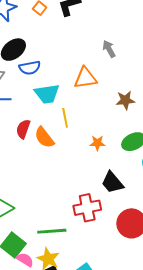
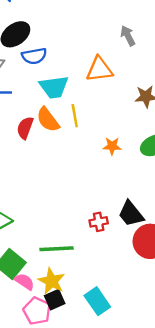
orange semicircle: (44, 137) -> (48, 120), moved
black trapezoid: (112, 182) -> (131, 214), moved
red cross: (87, 208) -> (99, 222), size x0.6

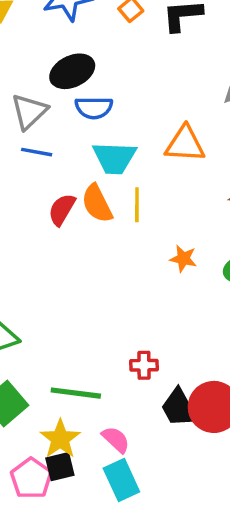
black trapezoid: (131, 214) -> (179, 408), moved
pink semicircle: (24, 282) -> (116, 440), moved

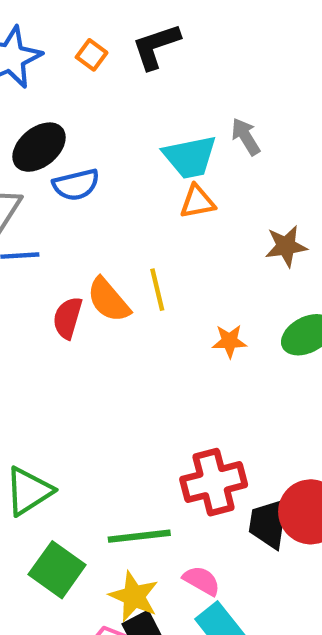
orange triangle: (185, 144) -> (197, 202), size x0.7
cyan trapezoid: (114, 158) -> (190, 157), moved
red cross: (144, 365) -> (214, 482), size x1.8
black trapezoid: (179, 408) -> (269, 523), turned 51

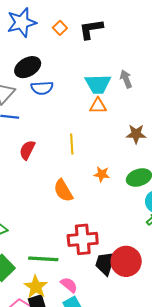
orange semicircle: (108, 300) -> (63, 191), moved

